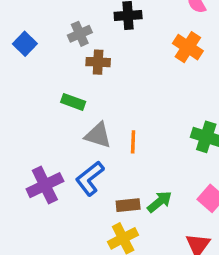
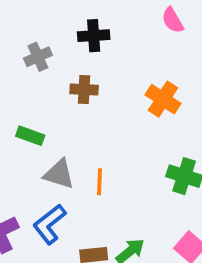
orange cross: (188, 47) -> (163, 99), moved
brown cross: (98, 62) -> (84, 89), moved

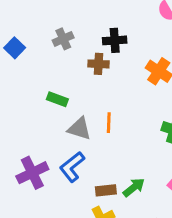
black cross: (94, 36) -> (115, 40), moved
orange line: (99, 182) -> (109, 123), moved

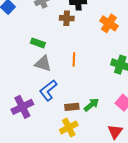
gray triangle: (79, 129) -> (43, 64), moved
purple cross: (32, 173) -> (22, 107), moved

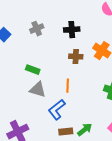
brown cross: (67, 18) -> (76, 57), moved
blue L-shape: (48, 90) -> (57, 110), moved

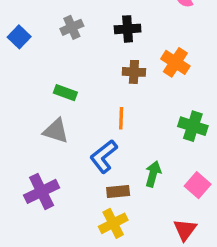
gray triangle: (38, 90) -> (56, 131), moved
green arrow: (85, 130) -> (153, 174), moved, turned -35

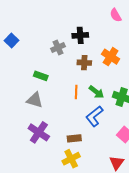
gray cross: (72, 27) -> (58, 48), moved
blue L-shape: (104, 156) -> (94, 116), moved
green arrow: (153, 174) -> (96, 92), moved, turned 112
purple cross: (42, 191) -> (39, 132), moved, turned -30

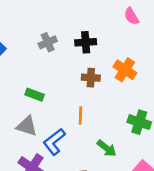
gray cross: (58, 48) -> (48, 42), moved
green arrow: (96, 92) -> (107, 148), moved
blue L-shape: (94, 116) -> (54, 142), moved

